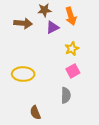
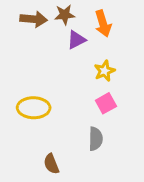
brown arrow: (23, 23) -> (34, 19), moved

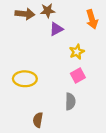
orange arrow: (103, 24) -> (92, 19), moved
brown semicircle: (51, 164) -> (38, 120), turned 32

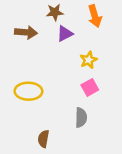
brown arrow: (25, 14) -> (26, 32), moved
orange arrow: (92, 19) -> (95, 16), moved

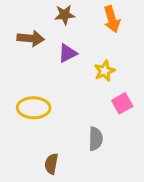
purple triangle: (65, 34) -> (68, 53), moved
pink square: (90, 87) -> (122, 103), moved

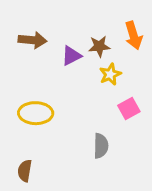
brown star: (65, 15) -> (99, 46), moved
orange arrow: (112, 19) -> (134, 35), moved
brown semicircle: (51, 164) -> (25, 171), moved

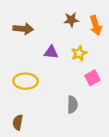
brown star: (99, 46) -> (71, 20), moved
purple triangle: (71, 56) -> (51, 52), moved, turned 32

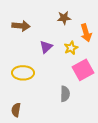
orange arrow: (96, 25) -> (86, 33), moved
purple triangle: (51, 52) -> (46, 47), turned -48
pink square: (92, 78) -> (83, 70), size x1.5

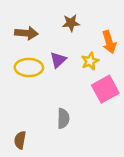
brown star: (64, 18) -> (71, 23), moved
yellow ellipse: (23, 73) -> (29, 67), moved
gray semicircle: (65, 94) -> (63, 118), moved

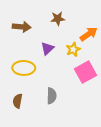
orange arrow: (109, 42) -> (89, 34), turned -108
yellow ellipse: (29, 67) -> (24, 68), moved
brown semicircle: (20, 140) -> (18, 101), moved

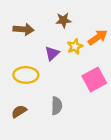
yellow star: (73, 49) -> (75, 46), moved
brown semicircle: (18, 101) -> (19, 111), turned 48

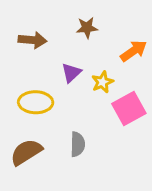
yellow star: (75, 46) -> (102, 82), moved
brown semicircle: (19, 111) -> (26, 152), size x1.5

